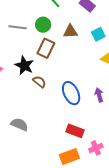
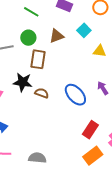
gray semicircle: (19, 124) -> (37, 158), moved
red rectangle: (75, 131) -> (90, 130), turned -60

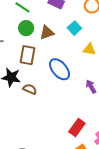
green circle: (28, 38) -> (26, 28), moved
blue ellipse: (75, 95) -> (60, 69), moved

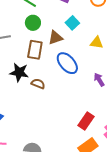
cyan square: (74, 28) -> (72, 23), moved
brown triangle: (47, 33) -> (55, 38), moved

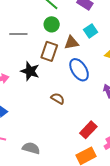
brown semicircle: (38, 84) -> (58, 98), moved

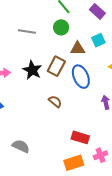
brown rectangle: (49, 51) -> (56, 66), moved
red rectangle: (88, 130) -> (80, 137), turned 54

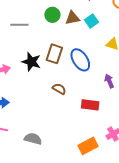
brown triangle: (78, 49) -> (72, 18), moved
red rectangle: (80, 137) -> (90, 105), moved

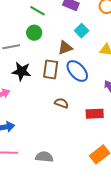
green circle: (52, 15) -> (34, 33), moved
brown triangle: (72, 18) -> (65, 48), moved
black star: (31, 62) -> (22, 71), moved

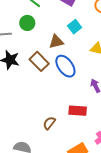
brown rectangle: (51, 69) -> (39, 61), turned -60
brown semicircle: (61, 103) -> (49, 123), moved, turned -80

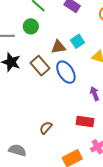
cyan square: (75, 27) -> (78, 41), moved
red rectangle: (78, 111) -> (85, 121), moved

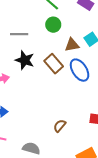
green circle: (31, 26) -> (53, 25), moved

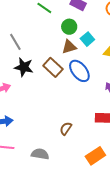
green circle: (53, 25) -> (69, 27), moved
gray line: (19, 34) -> (15, 42), turned 66

